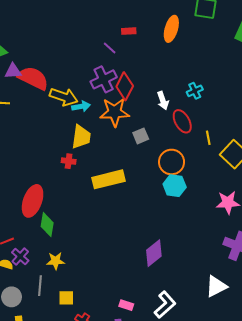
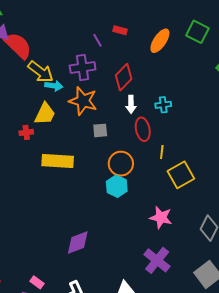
red diamond: (125, 86) -> (124, 77), moved
red cross: (69, 161) -> (26, 132), turned -32

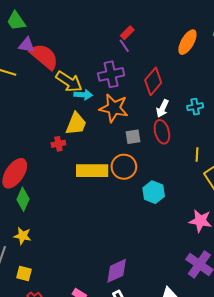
red rectangle: (120, 30) -> (127, 33), moved, turned -56
white arrow: (131, 104) -> (163, 108), turned 30
red ellipse: (143, 129) -> (162, 132), moved
orange circle: (121, 164) -> (124, 167), moved
purple diamond: (78, 242) -> (117, 271), moved

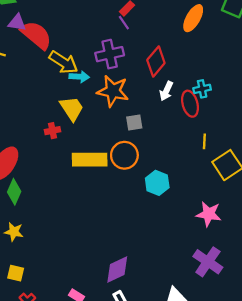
yellow trapezoid: (76, 124) -> (72, 108), turned -55
red ellipse: (162, 132) -> (190, 104), moved

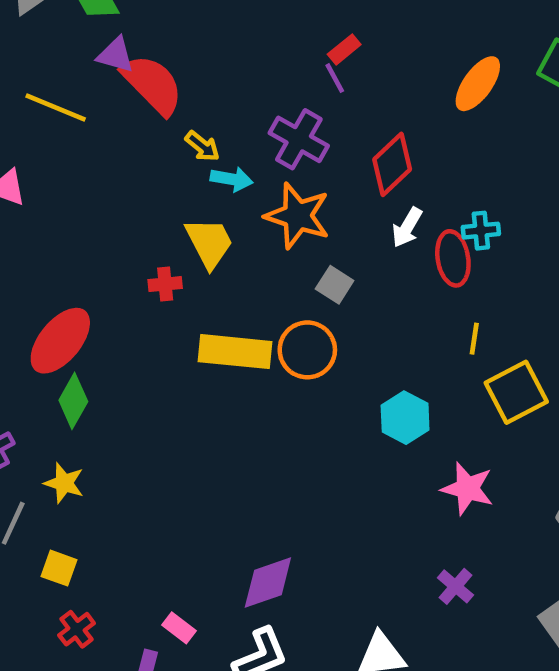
purple cross: (110, 54) -> (299, 139), turned 36
yellow arrow: (63, 62) -> (202, 146), size x0.6
gray square: (134, 122) -> (335, 285), turned 36
cyan hexagon: (157, 183) -> (405, 418), moved
purple cross: (208, 262) -> (456, 586), size x0.6

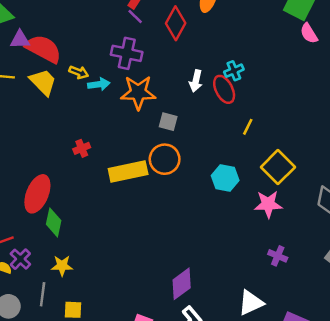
red diamond: (392, 164) -> (176, 23), moved
yellow trapezoid: (209, 243) -> (43, 82), moved
yellow line: (474, 339) -> (248, 127), turned 35
yellow square: (516, 392) -> (278, 167), moved

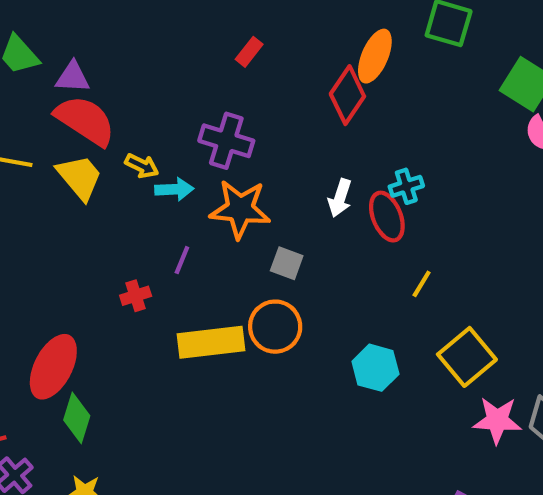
purple line: (135, 16) -> (182, 260), moved, turned 63
red diamond: (176, 23) -> (347, 95), moved
purple triangle: (20, 40) -> (73, 77), moved
pink star: (268, 204) -> (497, 420), moved

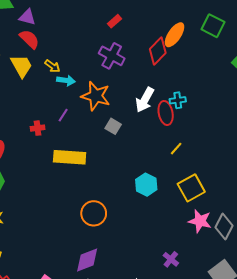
red semicircle: (85, 120) -> (29, 39), size x0.7
purple cross: (226, 141) -> (112, 56), moved
white arrow: (340, 198) -> (145, 100), size x1.4
orange circle: (275, 327) -> (94, 213), moved

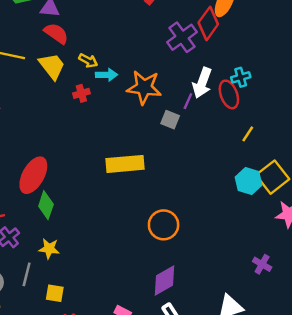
purple cross: (112, 56) -> (182, 37), moved, turned 35
purple line: (63, 115) -> (188, 101), moved
red cross: (38, 128) -> (81, 93), moved
cyan hexagon: (146, 185) -> (249, 181), moved

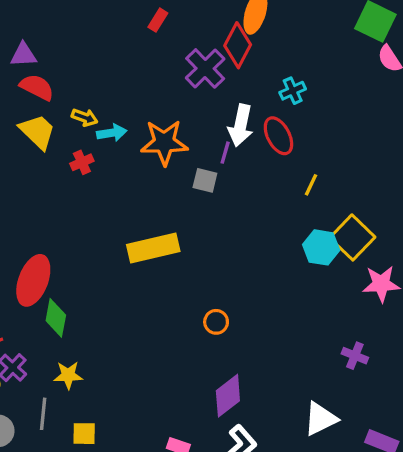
cyan cross: (241, 77) -> (293, 91), moved
orange circle: (164, 225) -> (216, 322), size x0.6

